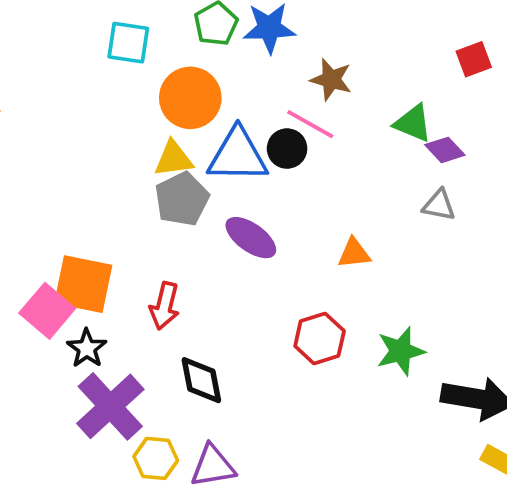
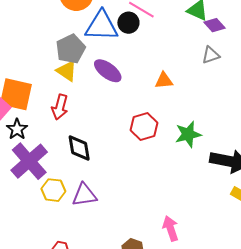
yellow triangle: (174, 159) -> (67, 71), moved, turned 40
gray triangle: (439, 205) -> (211, 55), turned -30

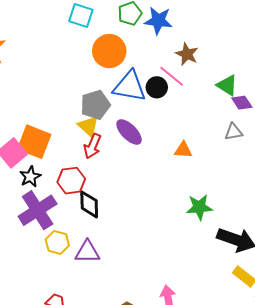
red arrow: (60, 107) -> (93, 146), moved
red hexagon: (144, 127) -> (71, 181), moved

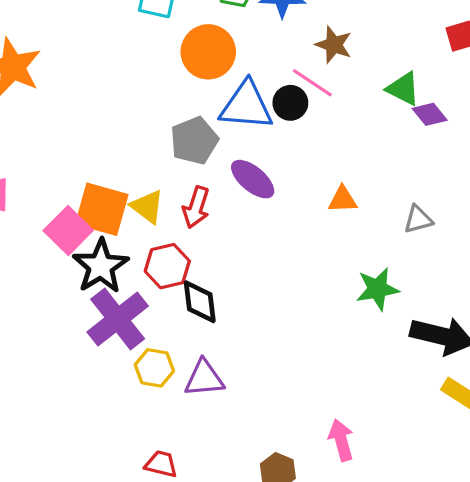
yellow triangle: (88, 126) -> (147, 207), moved
gray triangle: (234, 132) -> (418, 219), moved
black star: (30, 177) -> (101, 266), size x1.6

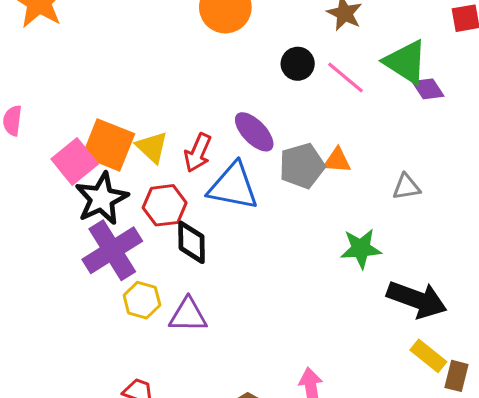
pink line: (312, 83) -> (345, 77), moved
green triangle: (403, 89) -> (406, 62), size x1.4
blue triangle: (246, 106) -> (233, 186), moved
gray pentagon: (194, 141) -> (302, 166), moved

